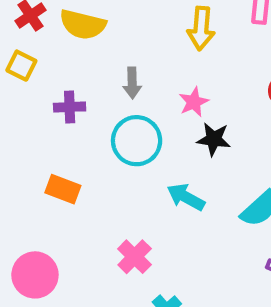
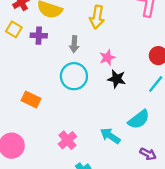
yellow arrow: (201, 28) -> (97, 17), moved
purple cross: (70, 107) -> (39, 36), moved
cyan arrow: (186, 197) -> (110, 136), moved

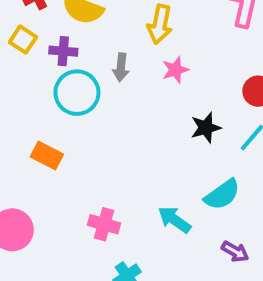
pink star: (107, 57) -> (175, 70), moved
cyan circle: (74, 76) -> (77, 93), moved
black star: (117, 79) -> (206, 128), moved, turned -30
pink cross: (67, 140) -> (104, 224), turned -36

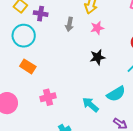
cyan circle: (77, 93) -> (24, 36), moved
black star: (206, 128) -> (98, 57), moved
pink cross: (104, 224) -> (48, 97), moved, turned -35

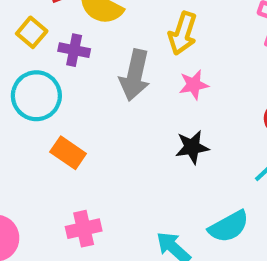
gray arrow: (69, 24) -> (135, 75), size x1.6
orange rectangle: (28, 66) -> (68, 153), moved

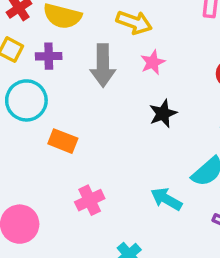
yellow arrow: (183, 33) -> (134, 22), turned -76

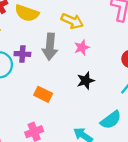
purple cross: (49, 56) -> (22, 54), moved
orange rectangle: (63, 141) -> (43, 94), moved

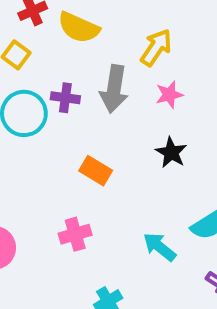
yellow arrow: (72, 21) -> (156, 47), turned -85
black star: (86, 81) -> (171, 153), turned -30

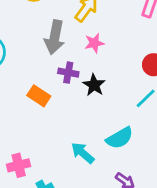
purple cross: (65, 98) -> (68, 73), moved
pink cross: (75, 234) -> (19, 165), moved

